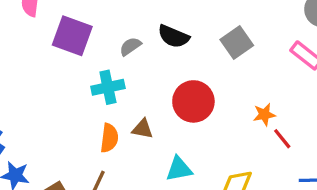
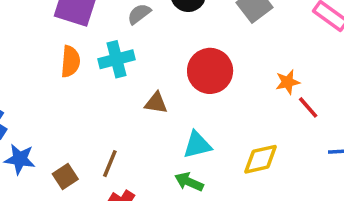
orange semicircle: (109, 138) -> (70, 61), moved

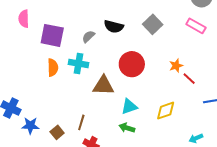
cyan cross: (117, 59) -> (79, 63), turned 30
brown triangle: (156, 103) -> (103, 86), size x1.6

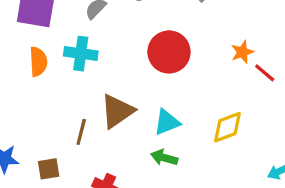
brown triangle: (103, 86) -> (117, 111), moved, turned -35
brown line: (81, 122) -> (81, 132), moved
brown square: (57, 132) -> (49, 169), turned 32

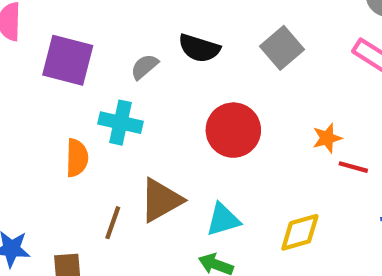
orange semicircle: (38, 62) -> (77, 158), moved
red line: (265, 73) -> (353, 167), turned -30

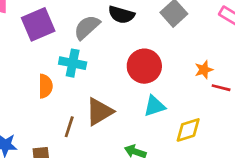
purple square: (68, 60) -> (38, 24), turned -36
gray semicircle: (144, 67) -> (87, 27), size x1.5
cyan triangle: (223, 220) -> (154, 106), moved

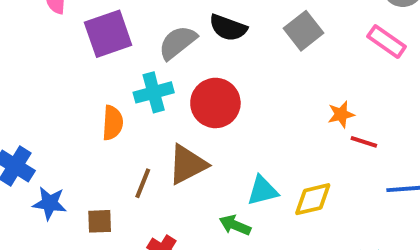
cyan cross: (73, 63) -> (154, 92), turned -30
red circle: (144, 66) -> (215, 103), moved
cyan triangle: (154, 106) -> (263, 191), moved

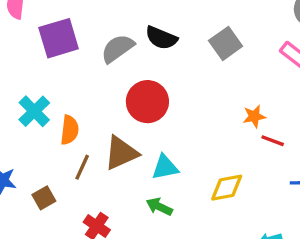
cyan cross: (154, 92) -> (34, 111), moved, turned -32
orange semicircle: (113, 123) -> (70, 130), moved
cyan triangle: (263, 191) -> (165, 167), moved
brown square: (100, 221) -> (44, 198), turned -30

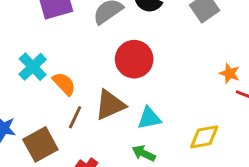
orange star: (254, 116) -> (230, 73), turned 30
orange semicircle: (70, 130) -> (64, 84), turned -50
brown square: (44, 198) -> (40, 144), size x1.6

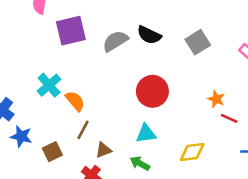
red circle: (134, 59) -> (152, 91), moved
brown triangle: (110, 105) -> (103, 150), moved, size x0.6
brown square: (40, 144) -> (52, 152), size x0.7

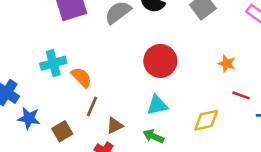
cyan cross: (49, 85) -> (53, 63), turned 30
red line: (229, 118) -> (241, 95), moved

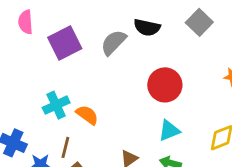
brown line: (92, 106) -> (65, 147), moved

